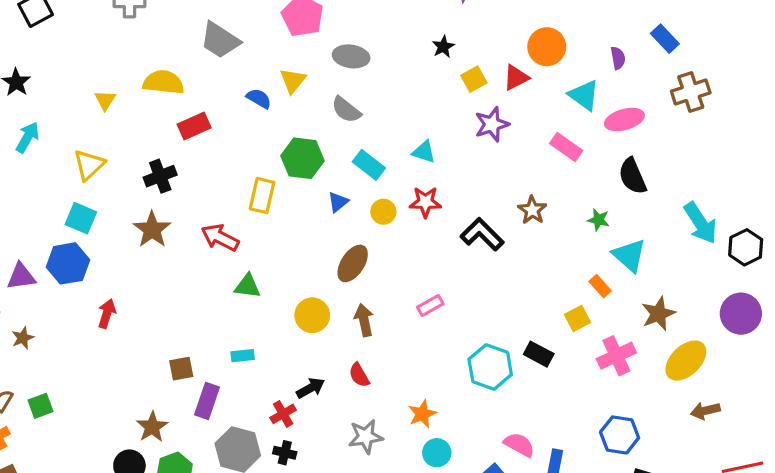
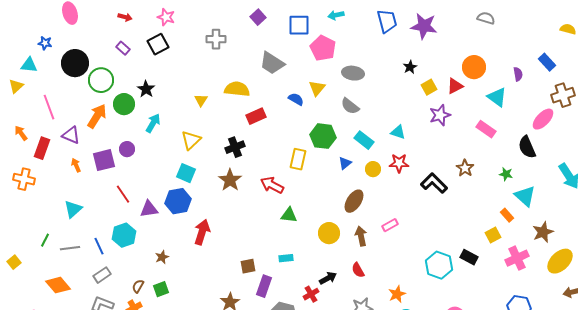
pink ellipse: (624, 119) -> (543, 119), moved, turned -30
pink rectangle: (430, 306) -> (390, 225), moved
red arrow: (107, 314) -> (202, 232), size x1.4
brown star: (23, 338) -> (162, 257), moved

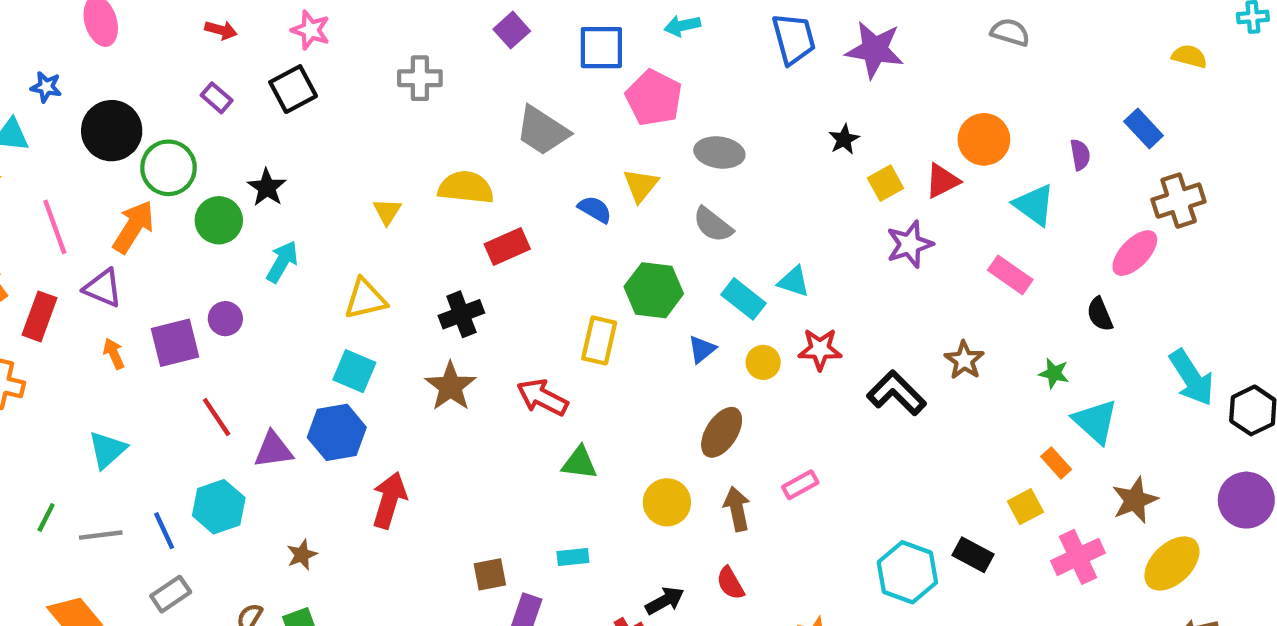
orange arrow: (97, 116) -> (134, 227), moved
cyan triangle: (398, 132) -> (794, 281), moved
yellow triangle: (191, 140) -> (365, 299), turned 30
black semicircle: (527, 147) -> (1100, 314), size x0.7

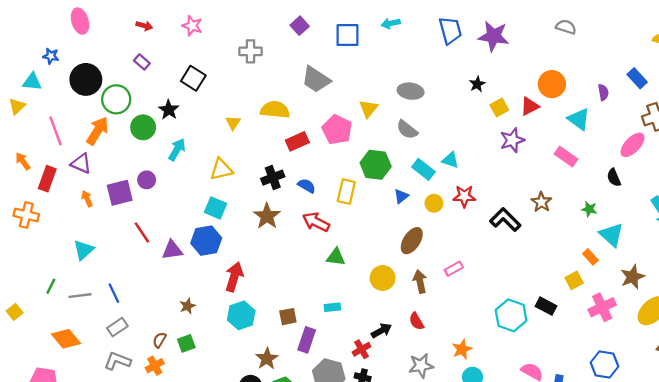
black square: (293, 89) -> (193, 78), moved, turned -30
pink pentagon: (654, 98) -> (337, 130), moved
blue semicircle: (595, 209) -> (307, 186), moved
cyan hexagon: (219, 507) -> (241, 315), moved

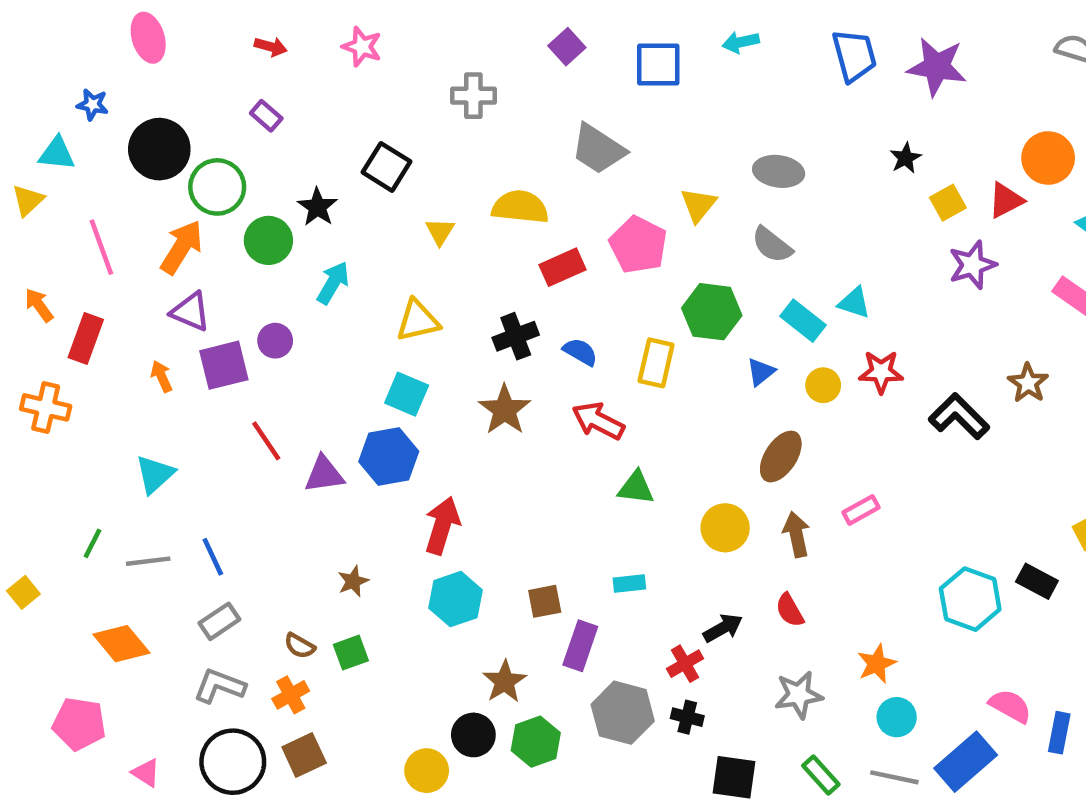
black square: (193, 78) -> (387, 167), moved
purple triangle: (81, 164) -> (190, 312), moved
brown semicircle: (159, 340) -> (300, 646), turned -91

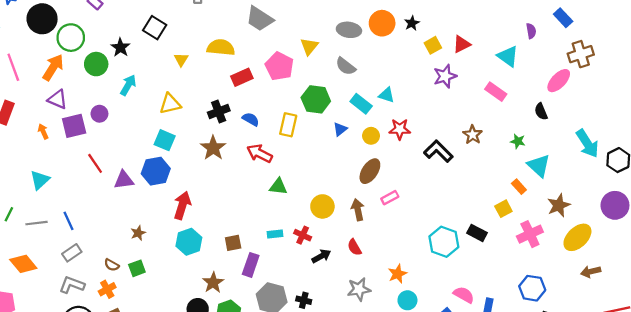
orange circle: (1048, 158) -> (382, 23), moved
brown ellipse: (781, 456) -> (370, 171), moved
red cross: (685, 664) -> (303, 235), moved, turned -35

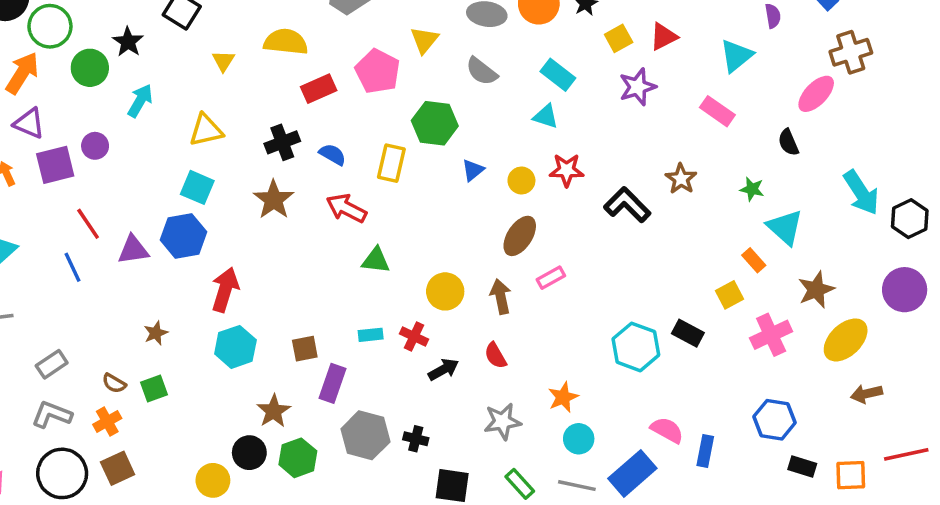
cyan triangle: (508, 56) -> (736, 56), turned 45
cyan rectangle: (361, 104) -> (558, 75), moved
blue line: (69, 221) -> (73, 267), moved

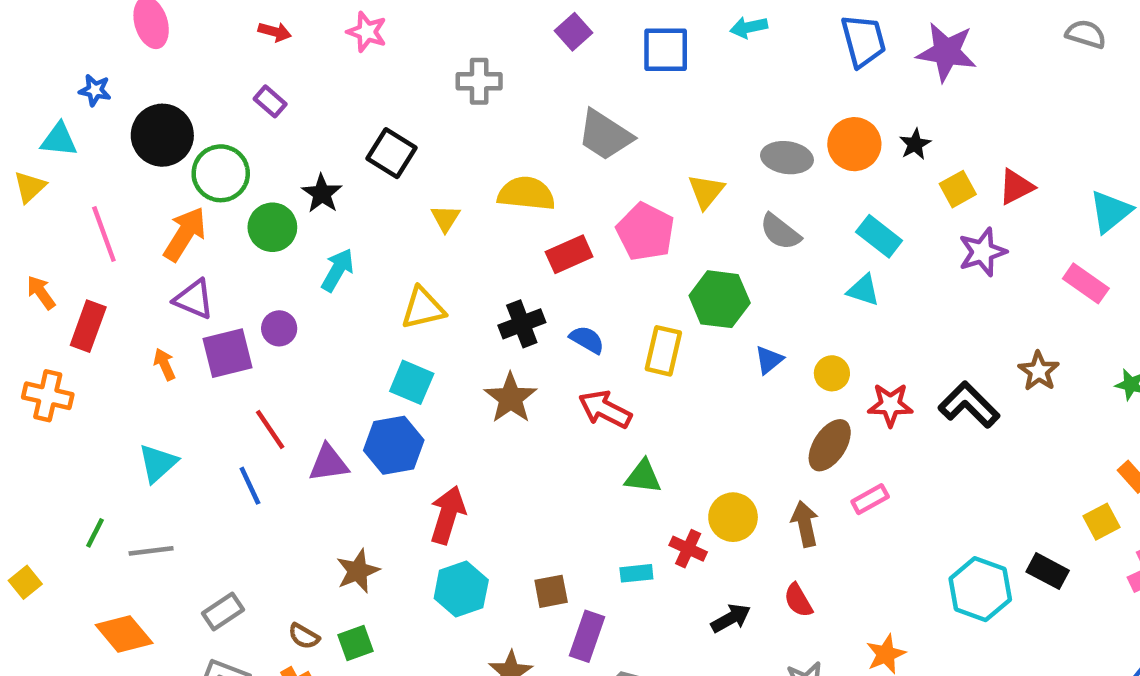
red star: (567, 170) -> (890, 405), moved
brown star: (156, 333) -> (358, 571), size x1.4
red cross: (414, 337) -> (688, 549), moved

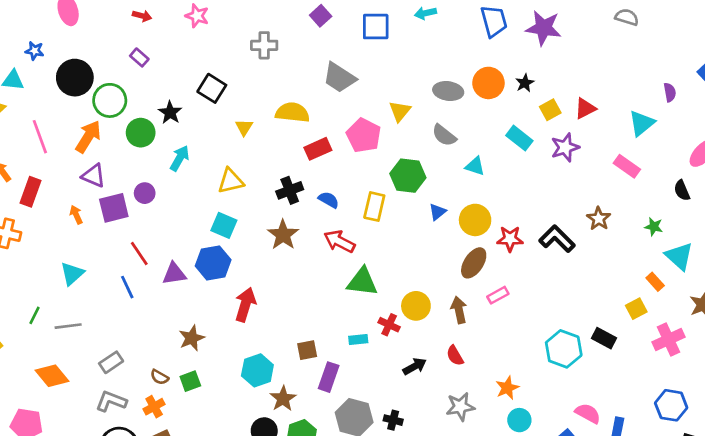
cyan rectangle: (879, 236) -> (519, 138), moved
cyan triangle: (863, 290) -> (475, 166), moved
yellow circle: (832, 373) -> (475, 220), size x1.5
green triangle: (643, 477) -> (362, 282), size x1.4
cyan hexagon: (461, 589) -> (257, 370), moved

